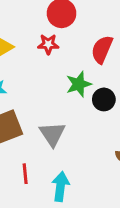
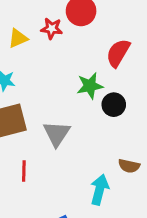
red star: (48, 44) -> (52, 29), moved
cyan arrow: (60, 187) -> (100, 190), moved

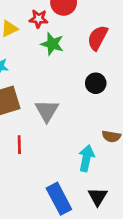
green star: (90, 86) -> (52, 44), moved, turned 30

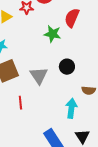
green star: (52, 44) -> (52, 34), moved
black circle: (96, 83) -> (67, 67), moved

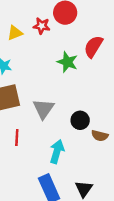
black circle: (67, 67) -> (80, 120), moved
cyan arrow: (71, 108) -> (57, 152), moved

